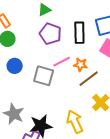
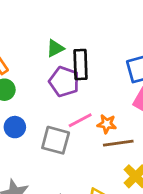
black rectangle: (79, 33) -> (81, 65), moved
brown line: (89, 79) -> (118, 143), turned 30

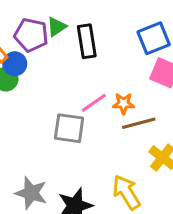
purple pentagon: (64, 82) -> (31, 35), moved
blue circle: (15, 127) -> (15, 64), moved

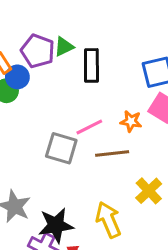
orange star: (124, 103) -> (131, 121), moved
brown line: (139, 123) -> (112, 153), moved

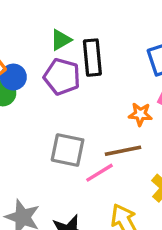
purple pentagon: (38, 51) -> (62, 77), moved
pink line: (89, 127) -> (100, 173), moved

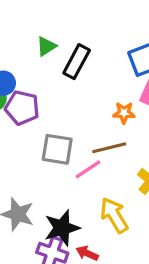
black rectangle: (92, 58) -> (77, 62), turned 36
purple pentagon: (62, 77) -> (22, 108), moved

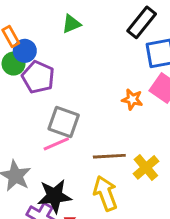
black rectangle: (77, 62) -> (142, 22), moved
brown line: (109, 148) -> (109, 156), moved
pink line: (88, 169) -> (56, 144), moved

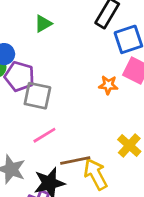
gray square: (64, 122) -> (37, 96), moved
brown line: (109, 156) -> (75, 160), moved

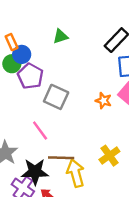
gray square: (37, 96) -> (56, 97), moved
pink line: (44, 135) -> (40, 130), turned 72

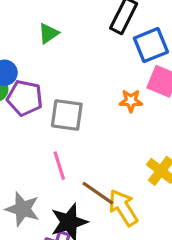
pink line: (40, 130) -> (59, 166), turned 36
brown line: (61, 158) -> (98, 193), turned 50

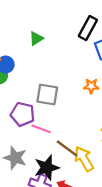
purple pentagon: (25, 98) -> (23, 114), moved
pink line: (59, 166) -> (41, 129), turned -54

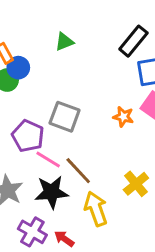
brown line: (67, 148) -> (78, 171), moved
black star: (47, 168) -> (52, 192), moved

